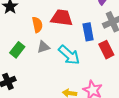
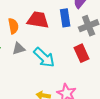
blue rectangle: (88, 32) -> (65, 18), moved

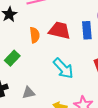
gray triangle: (19, 48) -> (29, 93), moved

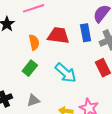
green rectangle: (12, 58) -> (30, 68), moved

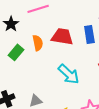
green rectangle: (30, 68) -> (16, 52), moved

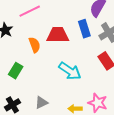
green rectangle: (16, 52) -> (16, 71), moved

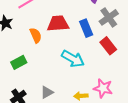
blue rectangle: (84, 29) -> (86, 28), moved
green rectangle: (16, 71) -> (19, 62), turned 35

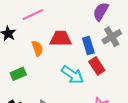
red rectangle: (108, 46) -> (97, 66), moved

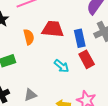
cyan arrow: (72, 75) -> (62, 66), size x0.7

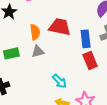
cyan arrow: (62, 66) -> (60, 81), moved
gray triangle: (30, 95) -> (38, 51), moved

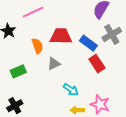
blue rectangle: (86, 39) -> (88, 43), turned -36
gray triangle: (38, 51) -> (54, 64), moved

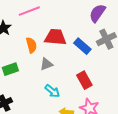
red rectangle: (97, 64) -> (84, 80), moved
cyan arrow: (71, 90) -> (52, 91), moved

